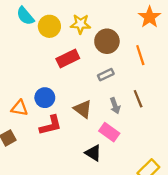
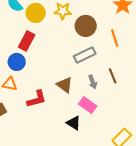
red rectangle: (68, 58) -> (27, 41), moved, turned -36
gray rectangle: (106, 75) -> (85, 55), size x1.5
blue circle: (45, 98) -> (17, 62), moved

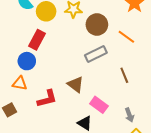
orange line: (115, 38) -> (126, 37), turned -36
gray arrow: (93, 82) -> (129, 115), moved

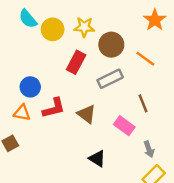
red rectangle: (37, 40) -> (76, 62), moved
red L-shape: (47, 99) -> (54, 108), moved
pink rectangle: (99, 105) -> (124, 126), moved

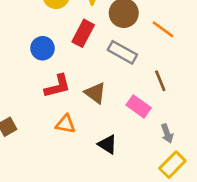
gray rectangle: (110, 79) -> (122, 52), turned 55
blue circle: (30, 87) -> (43, 48), moved
orange triangle: (22, 113) -> (66, 124), moved

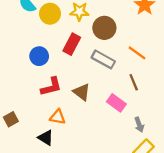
orange line: (163, 29) -> (137, 53), moved
black triangle: (107, 144) -> (46, 138), moved

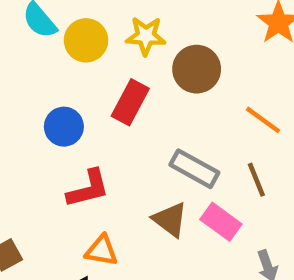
gray rectangle: (103, 59) -> (194, 169), moved
brown triangle: (82, 92) -> (170, 220), moved

